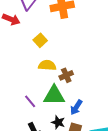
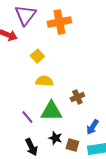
brown cross: (66, 75) -> (77, 97), moved
blue arrow: (76, 107) -> (92, 127), moved

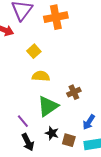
green triangle: (51, 111) -> (48, 106), turned -35
purple line: (27, 117) -> (23, 121), moved

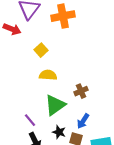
blue arrow: (89, 122) -> (83, 121), moved

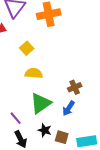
brown cross: (81, 91) -> (75, 87), moved
blue arrow: (83, 121) -> (69, 108), moved

